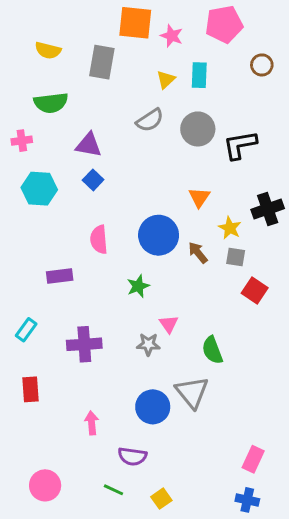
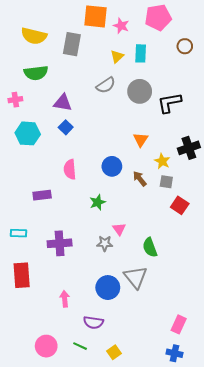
yellow semicircle: (48, 50) -> (34, 36), size x1.4
blue circle: (159, 235) -> (112, 166), size x0.7
cyan rectangle: (26, 330) -> (18, 233), turned 56
red rectangle: (31, 389) -> (22, 275), size x1.4
pink circle: (45, 485) -> (46, 346), moved

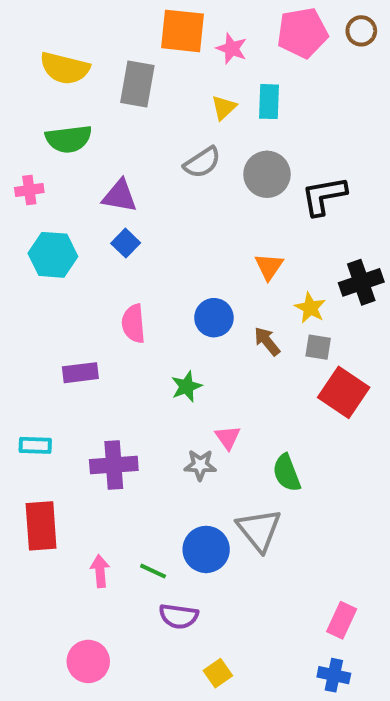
brown circle: (185, 46) -> (361, 31), moved
red square: (180, 205) -> (344, 392), size x1.4
pink arrow: (65, 299) -> (100, 571), moved
green line: (80, 346) -> (153, 571), moved

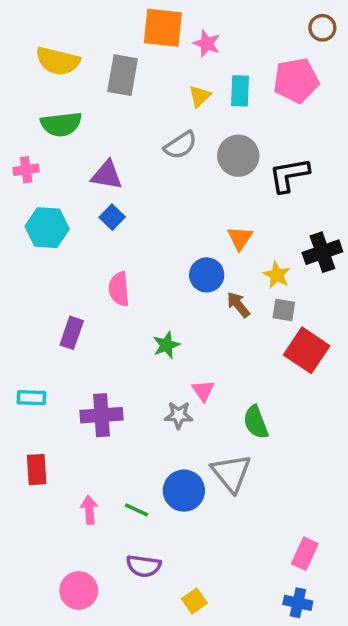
pink pentagon: (302, 33) -> (296, 80), moved
blue circle: (214, 318) -> (207, 275), moved
purple rectangle: (80, 373) -> (72, 333), turned -64
red rectangle: (41, 526) -> (37, 470), size x0.7
purple semicircle: (179, 616) -> (144, 566), moved

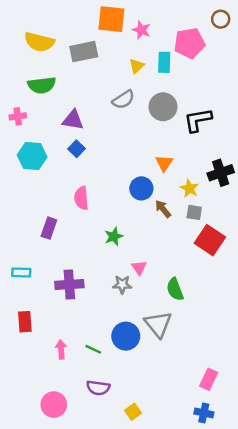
gray rectangle: (123, 75) -> (84, 52), turned 68
pink pentagon: (296, 80) -> (189, 43), moved

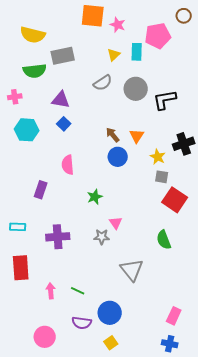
gray rectangle: (84, 52) -> (63, 56), moved
brown arrow: (163, 209) -> (113, 135), moved
green semicircle: (175, 289) -> (164, 240), moved
red rectangle: (25, 322) -> (21, 268), size x1.4
blue circle: (126, 336) -> (110, 313), moved

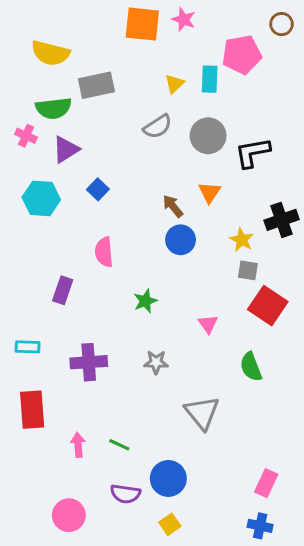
pink star: (118, 25) -> (184, 19), moved
pink cross: (15, 97) -> (26, 136), moved, turned 32
purple triangle: (61, 100) -> (66, 150), moved, turned -42
orange triangle: (137, 136) -> (210, 192), moved
pink triangle: (116, 223) -> (208, 324), moved

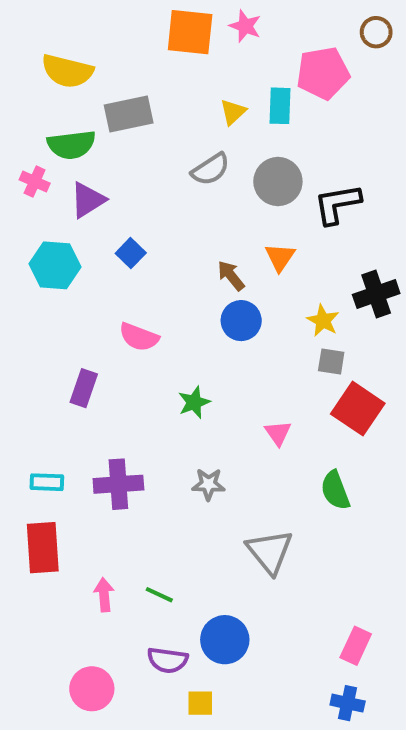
pink semicircle: (104, 252) -> (139, 337), turned -64
cyan rectangle: (28, 347) -> (47, 482), moved
yellow square: (170, 524) -> (200, 703), moved, turned 35

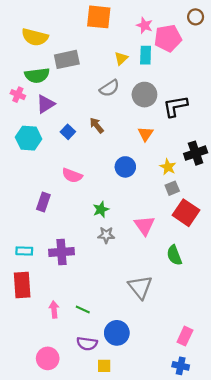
pink star: (245, 26) -> (144, 25), moved
brown arrow: (231, 276) -> (97, 125), moved
gray square: (331, 362) -> (172, 188), turned -32
pink triangle: (278, 433) -> (144, 225), size x1.5
gray star: (208, 484) -> (106, 235), moved

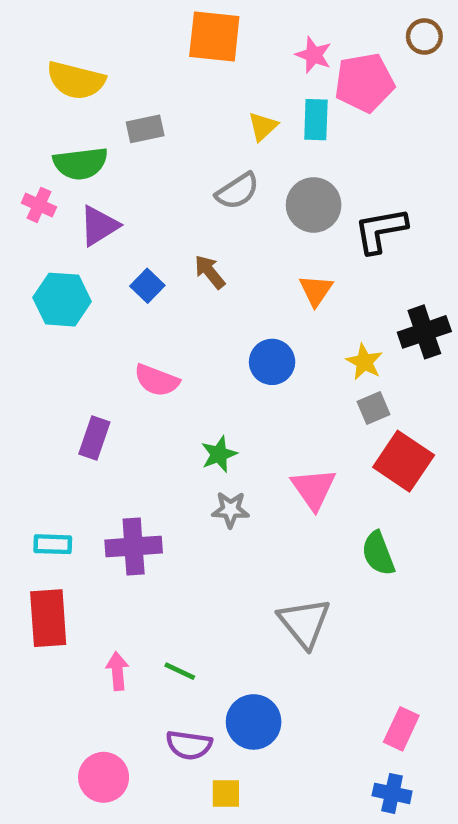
gray rectangle: (67, 59) -> (145, 129), size x0.7

